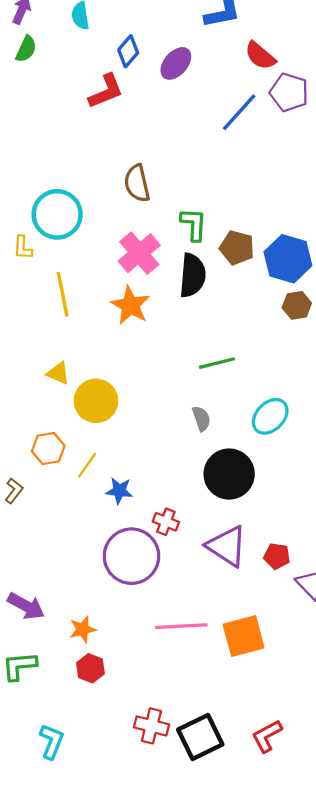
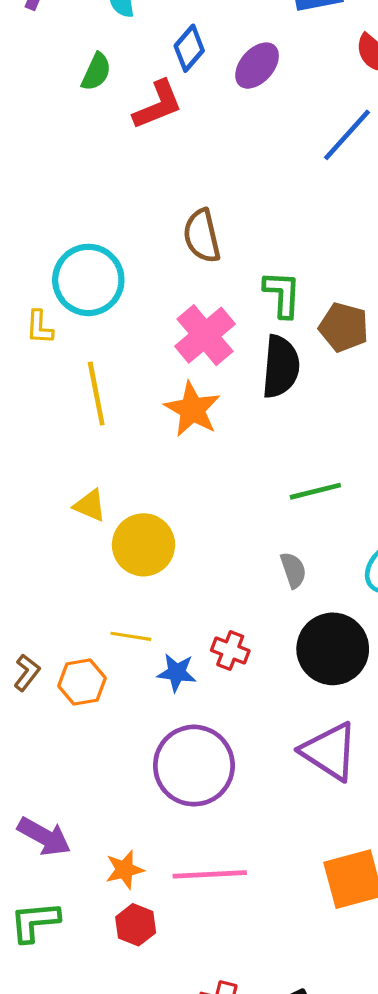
green semicircle: (26, 49) -> (96, 72), moved
orange hexagon: (48, 449) -> (82, 682), moved
yellow line: (87, 465) -> (131, 636), turned 64
red cross: (166, 522) -> (230, 650), moved
pink line: (181, 626) -> (210, 874), moved

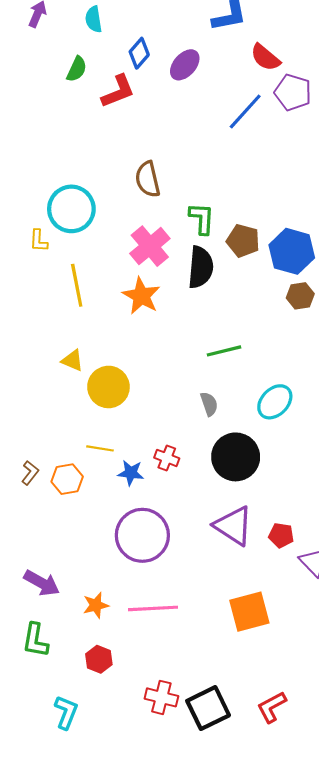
green L-shape: (35, 922) -> (35, 640), turned -75
red hexagon: (136, 925) -> (99, 659), moved

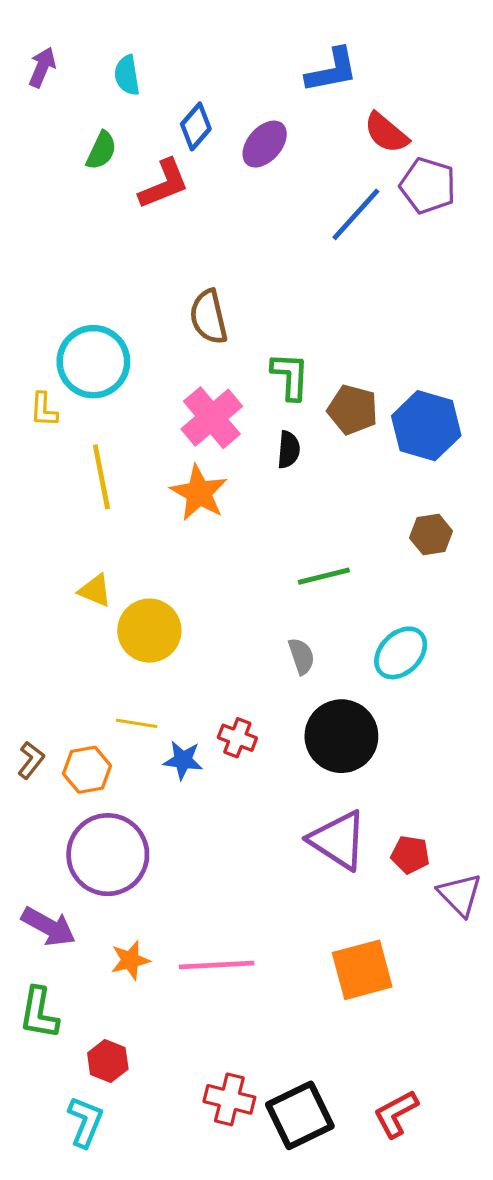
black semicircle: (201, 267) -> (289, 450), size x0.6
brown hexagon: (300, 296) -> (431, 535), moved
purple circle: (142, 535) -> (108, 855), moved
red hexagon: (99, 659) -> (108, 1061), moved

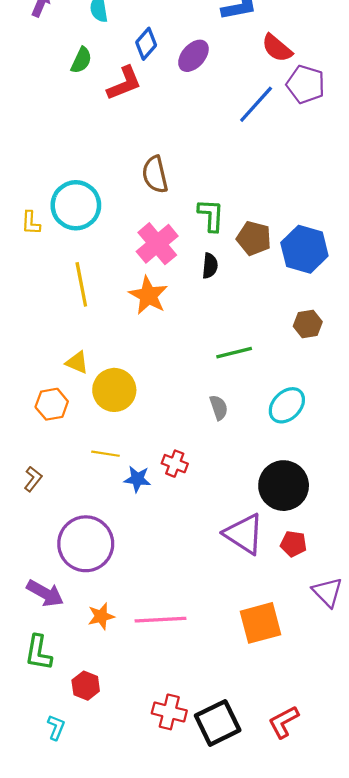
yellow L-shape: (44, 410) -> (31, 223), moved
black circle: (341, 736) -> (284, 486), moved
orange hexagon: (87, 770) -> (52, 404), moved
purple triangle: (460, 895) -> (328, 592), moved
cyan L-shape: (85, 1122) -> (56, 727), moved, size x0.7

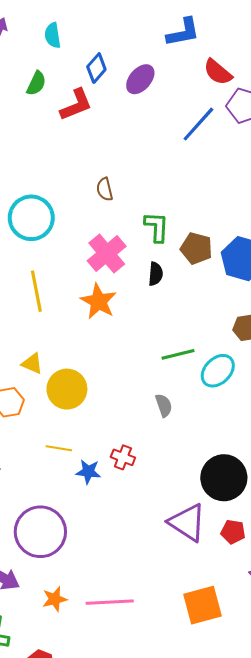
brown semicircle: (155, 174) -> (105, 189), size x0.7
cyan ellipse: (287, 405) -> (218, 371), moved

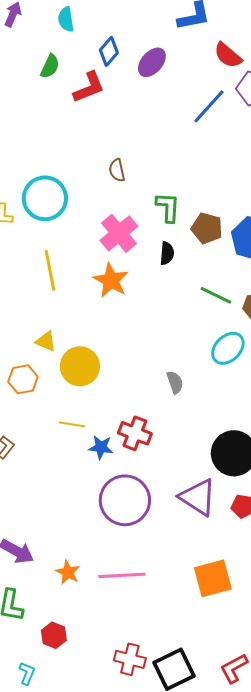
green line: (178, 354) -> (216, 295), moved, turned 40
red cross: (123, 457) -> (135, 433), size x1.4
purple circle: (40, 532) -> (125, 500), moved
orange star: (55, 599) -> (68, 572), turned -30

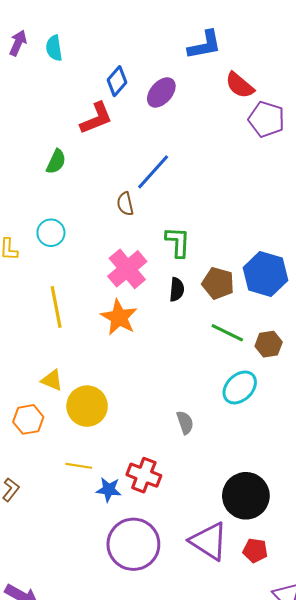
cyan semicircle: (66, 19) -> (54, 48), moved
green semicircle: (50, 66) -> (56, 162), moved
blue line: (209, 106) -> (153, 172), moved
cyan circle: (45, 198) -> (51, 233), size x0.6
brown pentagon: (207, 228) -> (218, 283), moved

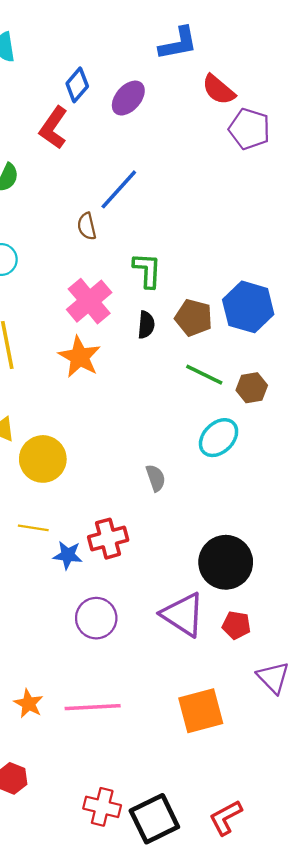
red L-shape: (96, 118) -> (53, 128), turned 147
red cross: (144, 475) -> (108, 539), turned -36
purple circle: (133, 544) -> (96, 618), size x0.7

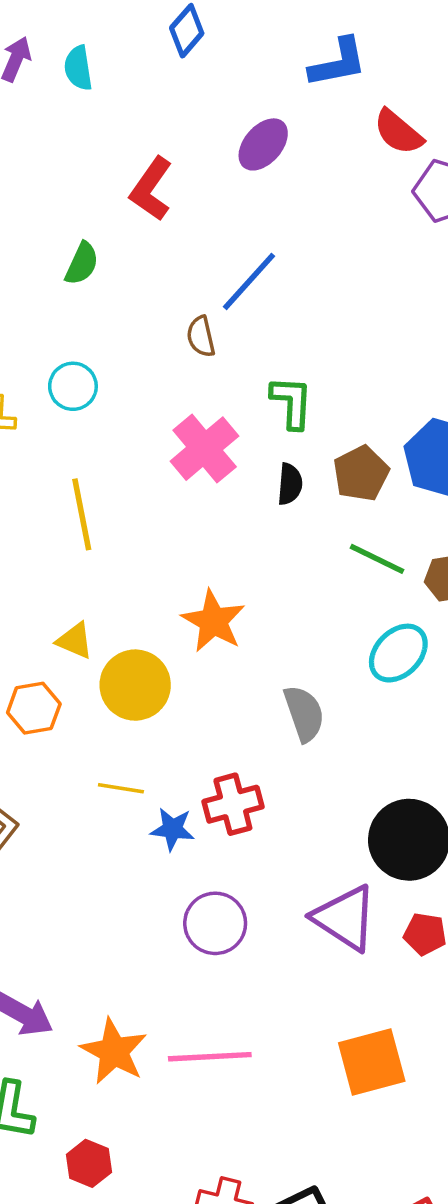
blue diamond: (77, 85) -> (187, 31), moved
brown pentagon: (194, 318) -> (361, 473), turned 30
orange star: (80, 357) -> (213, 621), moved
gray semicircle: (156, 478) -> (304, 713), size x1.4
orange star: (29, 704) -> (114, 1051), size x1.5

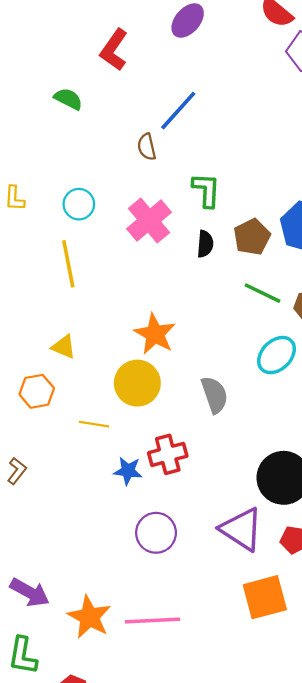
green semicircle: (82, 264) -> (68, 99), turned -88
cyan circle: (73, 386) -> (79, 204), moved
yellow circle: (135, 685) -> (137, 383), moved
yellow line: (121, 788) -> (94, 424), moved
orange square: (372, 1062) -> (265, 597), moved

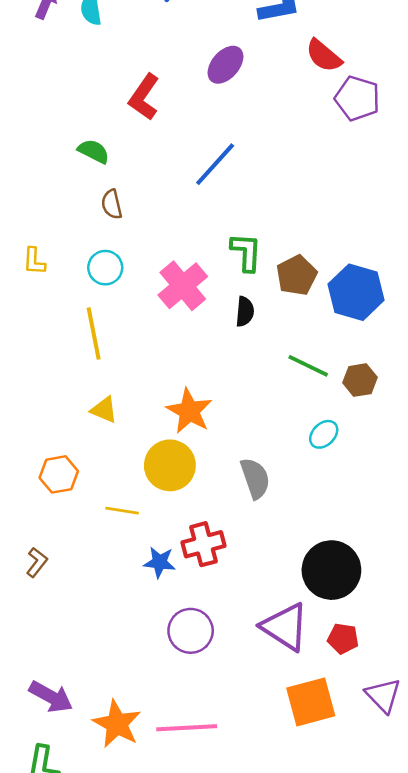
brown semicircle: (147, 147) -> (112, 204), moved
brown pentagon: (252, 237) -> (297, 275), moved
yellow triangle: (64, 347) -> (104, 410), moved
cyan ellipse: (276, 355) -> (324, 434), size x0.7

